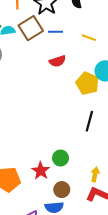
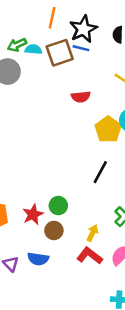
blue line: (55, 32) -> (81, 48), moved
brown circle: (62, 190) -> (54, 230), moved

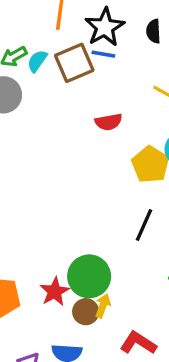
cyan semicircle: (33, 49) -> (37, 61), turned -56
green circle: (58, 206) -> (89, 276), size x1.6
yellow arrow: (92, 233) -> (103, 306), moved

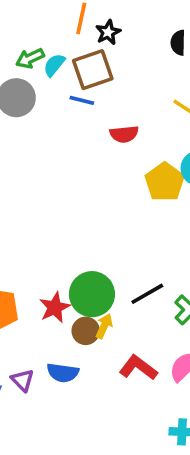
black star: (105, 27) -> (108, 32), moved, size x0.6
blue line: (103, 54) -> (82, 100), moved
black line: (144, 225) -> (147, 294), moved, turned 32

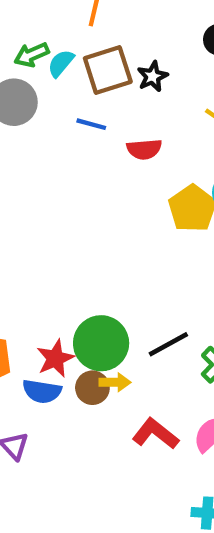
black star: (108, 32) -> (153, 76), moved
blue line: (82, 100) -> (91, 124), moved
yellow arrow: (104, 326) -> (115, 382), turned 65
blue semicircle: (63, 373) -> (42, 391), moved

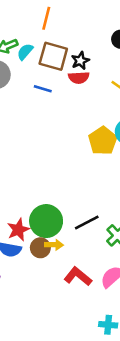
brown square: (108, 70) -> (53, 56), turned 32
red semicircle: (144, 149) -> (79, 78), moved

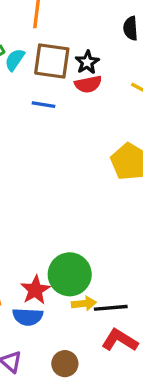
black line: (87, 222) -> (111, 308), moved, turned 30
brown circle: (40, 248) -> (65, 364), moved

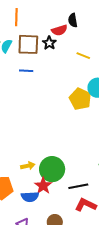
red semicircle: (88, 84) -> (59, 30), moved
red star: (35, 290) -> (43, 186), moved
yellow arrow: (84, 304) -> (28, 166), moved

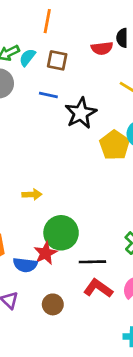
black star: (49, 43) -> (81, 113), moved, size x1.6
brown square: (28, 44) -> (57, 60), size x0.7
yellow arrow: (28, 166) -> (32, 194), moved

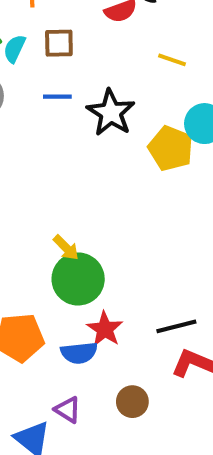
yellow arrow: (32, 194) -> (66, 248), turned 60
green circle: (61, 233) -> (78, 279), moved

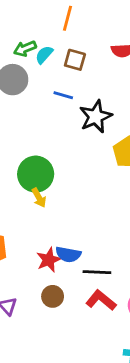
green circle: (78, 279) -> (36, 174), moved
blue semicircle: (79, 353) -> (68, 254), moved
brown circle: (132, 402) -> (53, 296), moved

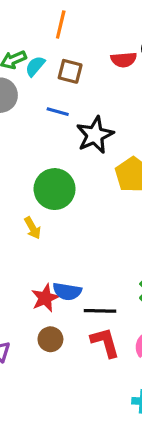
green circle: (36, 174) -> (55, 189), moved
red L-shape: (101, 300) -> (105, 342), turned 36

